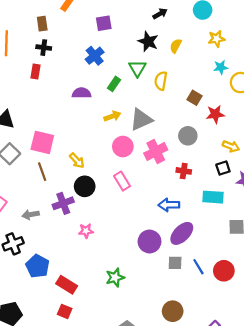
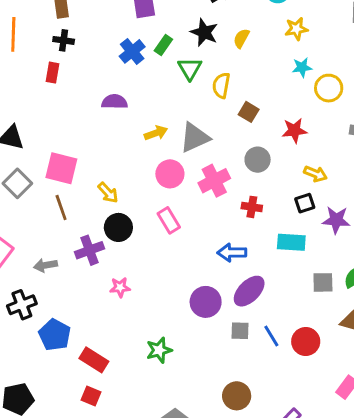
green rectangle: (114, 84) -> (163, 45), moved
brown square: (194, 98) -> (249, 112), moved

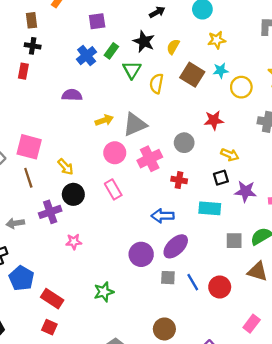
brown square: (249, 112) -> (192, 75), moved, size x1.5

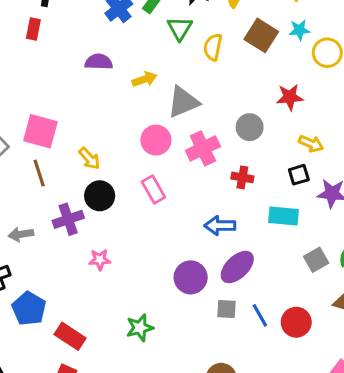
yellow arrow: (104, 120) -> (144, 79), moved
gray square: (234, 241) -> (316, 260), turned -30

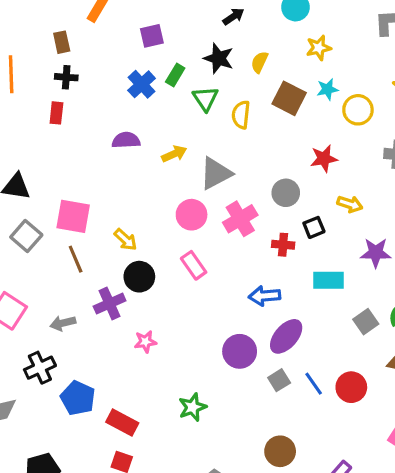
black square: (299, 175) -> (314, 227), moved
gray square: (227, 309) -> (279, 380), turned -30

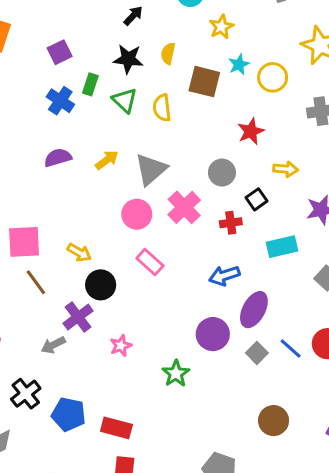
gray arrow: (63, 323) -> (53, 345), moved
green star: (192, 407) -> (176, 374), moved

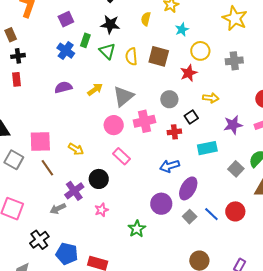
yellow semicircle: (168, 53) -> (146, 19), moved
yellow circle: (273, 77) -> (200, 51), moved
brown square: (204, 82) -> (159, 56), moved
pink cross: (184, 207) -> (144, 121), turned 30
black circle: (101, 285) -> (99, 179), moved

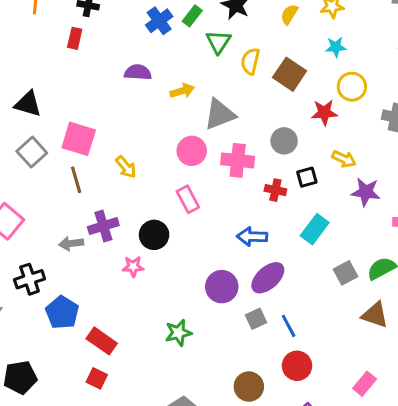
purple star: (233, 125) -> (366, 192), moved
cyan rectangle: (207, 148) -> (315, 229), turned -60
black circle: (99, 179) -> (154, 235), moved
red circle: (235, 211) -> (297, 366), moved
green star: (137, 229) -> (178, 333), moved

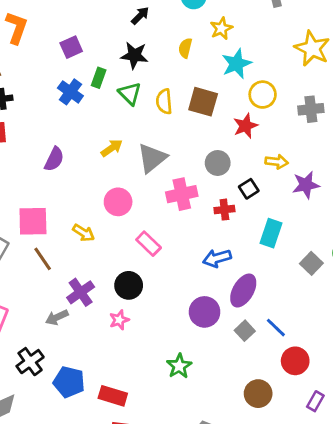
cyan star: (336, 47) -> (237, 64), size x1.5
purple semicircle: (138, 72) -> (54, 159), moved, turned 130
pink circle: (192, 151) -> (118, 202), moved

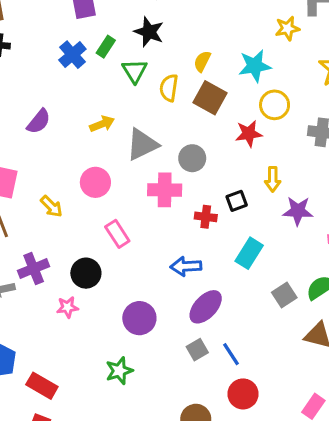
yellow star: (221, 28) -> (287, 28), moved
yellow semicircle: (185, 48) -> (202, 61), moved
yellow arrow: (277, 162) -> (273, 179), turned 70
gray circle: (218, 163) -> (192, 158), moved
purple circle: (205, 312) -> (139, 318), moved

